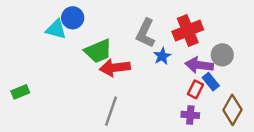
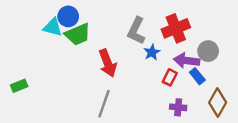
green trapezoid: (98, 51) -> (78, 34), moved
red arrow: (115, 68) -> (108, 63), turned -104
red rectangle: (195, 89) -> (170, 77), moved

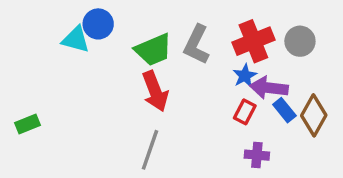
green trapezoid: (78, 34) -> (153, 50), moved
gray circle: (208, 51) -> (300, 41), moved
blue star: (152, 52) -> (245, 76), moved
brown diamond: (218, 103) -> (314, 115), moved

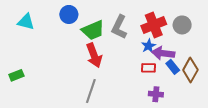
blue circle: (98, 24) -> (69, 14), moved
cyan triangle: (76, 39) -> (26, 22), moved
red rectangle: (245, 112) -> (149, 68), turned 64

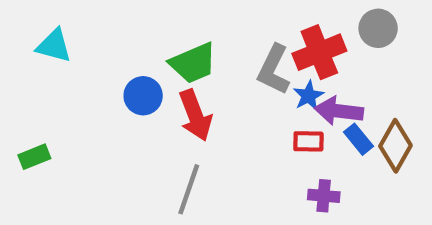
blue circle: (69, 14) -> (143, 96), moved
gray circle: (182, 25) -> (378, 28), moved
gray L-shape: (119, 27) -> (274, 70), moved

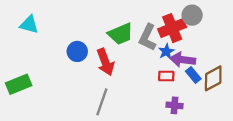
gray circle: (378, 28) -> (192, 15), moved
green trapezoid: (193, 63) -> (121, 34), moved
brown diamond: (395, 146) -> (213, 78), turned 32
green rectangle: (34, 157) -> (19, 84), size x1.5

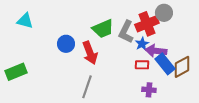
blue rectangle: (193, 75) -> (165, 64), size x1.5

